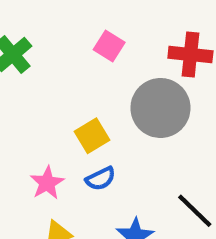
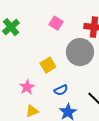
blue semicircle: (101, 179) -> (61, 90), moved

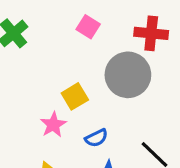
pink star: (27, 87) -> (53, 125), moved

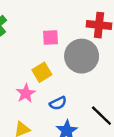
pink square: (88, 27) -> (51, 37), moved, turned -35

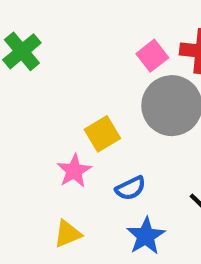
pink square: (51, 37) -> (152, 56), moved, turned -35

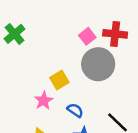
blue semicircle: (131, 188) -> (75, 110), turned -119

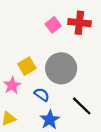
gray circle: (98, 64) -> (61, 68), moved

